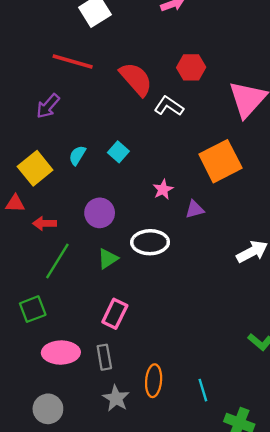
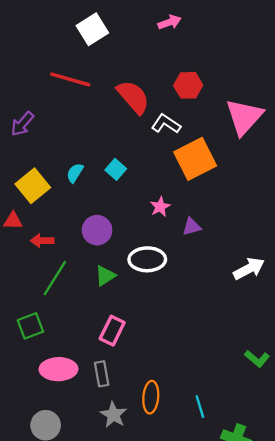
purple arrow: (48, 106) -> (22, 124), moved
orange square: (220, 161) -> (195, 159), moved

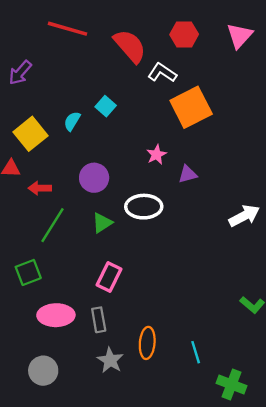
pink triangle: (244, 117) -> (240, 36), moved, size x0.7
cyan square: (116, 169) -> (106, 106), moved

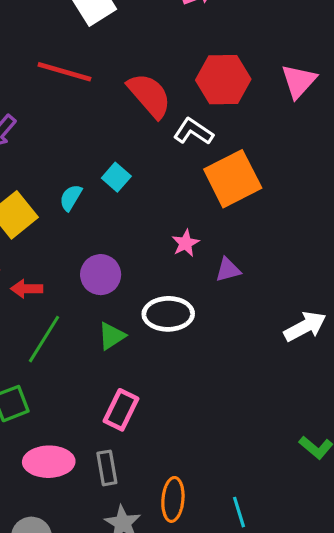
red hexagon: (184, 34) -> (223, 80), size x1.4

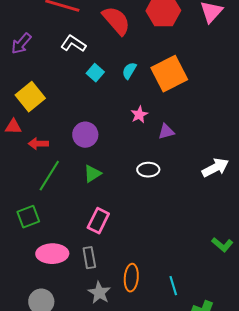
white L-shape: (193, 132) -> (73, 44), moved
cyan semicircle: (71, 198) -> (129, 71), moved
white ellipse: (168, 314) -> (148, 170), moved, size x0.7

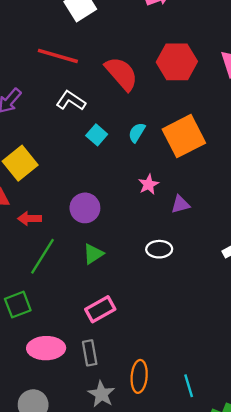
pink rectangle: (98, 221) -> (100, 309), turned 35

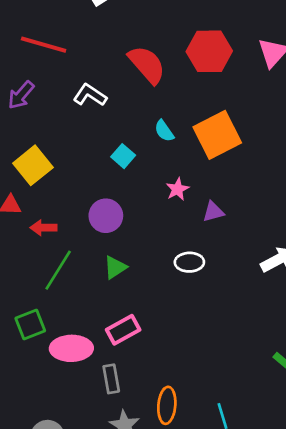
red line: (58, 56) -> (44, 45), moved
cyan semicircle: (137, 133) -> (164, 131), turned -66
cyan square: (97, 135) -> (123, 156), moved
pink ellipse: (46, 348) -> (71, 348), moved

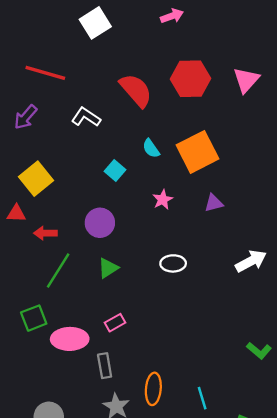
purple triangle: (213, 212) -> (214, 203), moved
pink rectangle: (123, 330) -> (115, 323), size x0.7

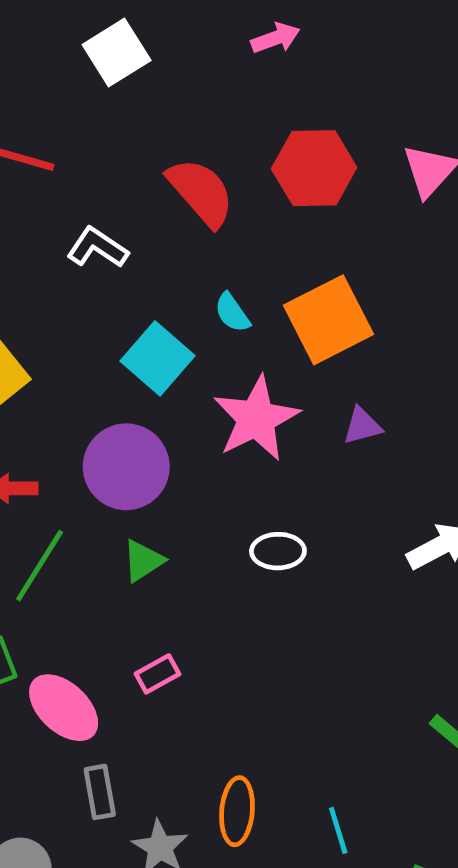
cyan square: (115, 170) -> (158, 358), size x1.6
pink star: (163, 200) -> (256, 419), size x2.0
purple circle: (100, 223) -> (126, 467), size x1.4
pink ellipse: (70, 339) -> (64, 708), turned 44
gray rectangle: (105, 366) -> (100, 792), moved

